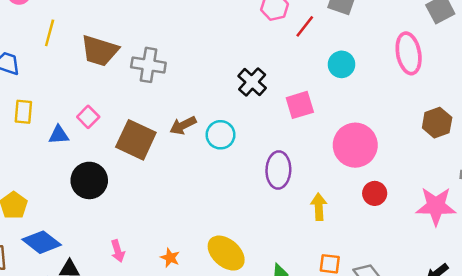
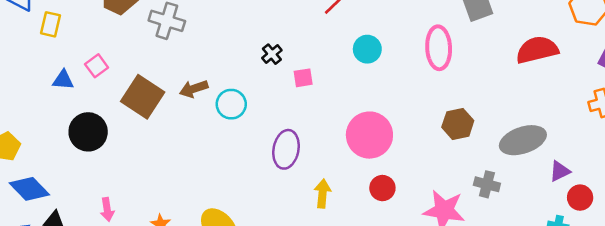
black cross: (252, 82) -> (272, 54), size x0.7
pink square: (300, 105) -> (303, 78), moved, size x0.7
yellow rectangle: (23, 112) -> (51, 24), moved

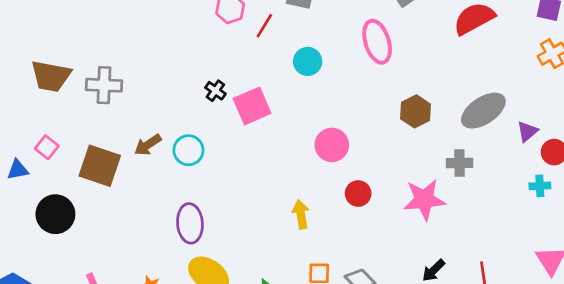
pink square: (303, 78) -> (252, 106), size x1.8
pink circle: (369, 135) -> (332, 145), size x0.7
purple ellipse: (286, 149) -> (190, 223), moved

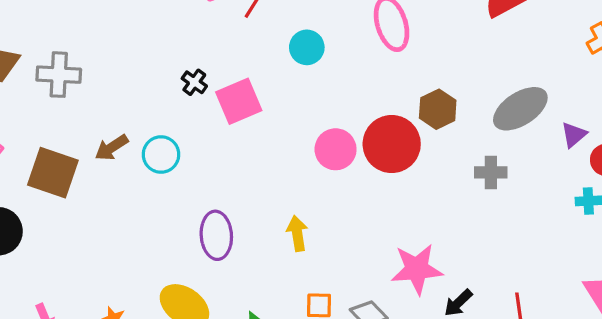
red circle: (358, 194) -> (392, 144), moved, size x1.8
pink star: (424, 200) -> (417, 269), moved
purple ellipse: (190, 223) -> (216, 235), moved

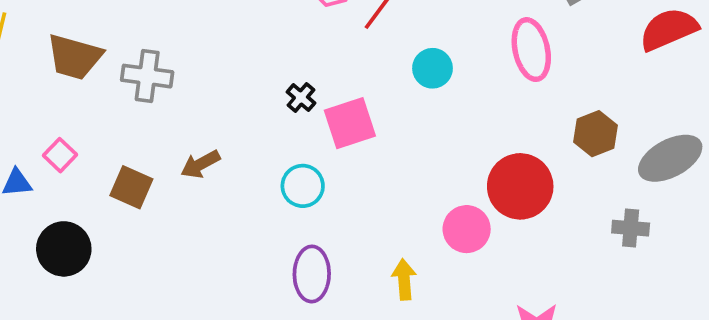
brown hexagon: (438, 109) -> (595, 134), moved
pink circle: (336, 149) -> (467, 229), moved
cyan circle: (161, 154) -> (303, 186), moved
brown square: (53, 173) -> (131, 187), size x0.7

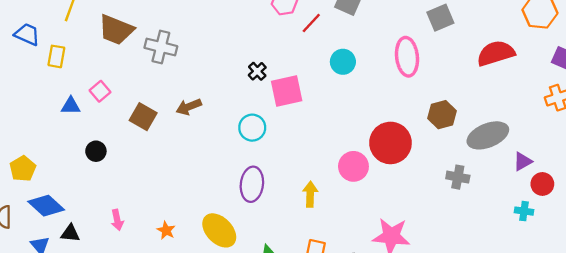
black circle: (64, 249) -> (96, 151), size x0.6

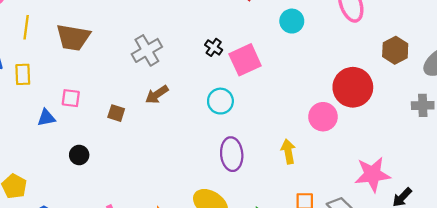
gray cross: (161, 47) -> (147, 50), moved, turned -32
pink square: (100, 91) -> (71, 98), turned -30
brown square: (143, 117) -> (116, 113), size x0.7

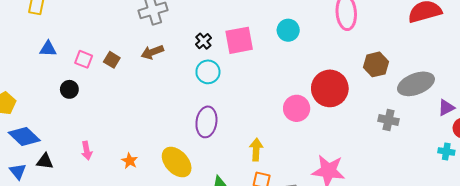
cyan circle: (292, 21) -> (288, 30), moved
black cross: (214, 47) -> (203, 41), moved
pink square: (71, 98) -> (84, 59), moved
yellow arrow: (288, 151) -> (256, 150), moved

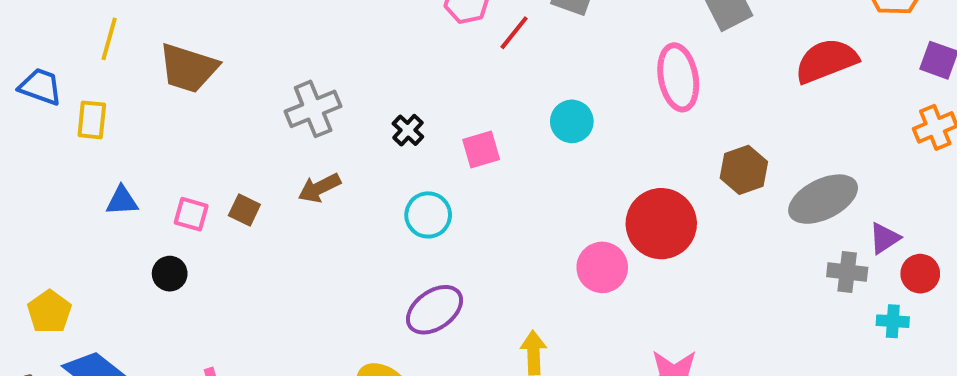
pink square: (239, 40) -> (481, 150), size x0.7
black cross: (203, 41) -> (408, 130), moved
gray cross: (389, 120) -> (847, 272), moved
purple ellipse: (206, 122) -> (435, 310), turned 52

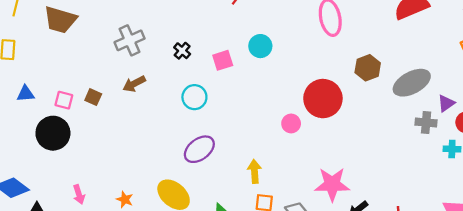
cyan circle: (572, 121) -> (260, 46), moved
pink circle: (602, 267) -> (291, 123), size x0.7
black circle: (170, 274) -> (53, 133), size x1.8

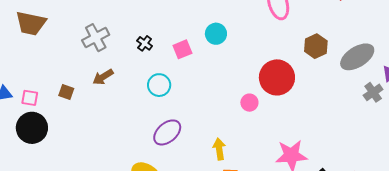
pink square: (64, 100) -> (30, 98), moved
gray cross: (426, 123) -> (373, 92), turned -36

